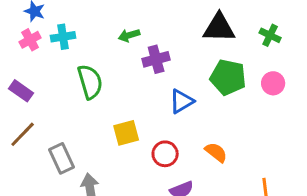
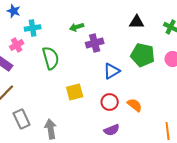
black triangle: (219, 28) -> (137, 22), size x0.7
pink cross: (30, 40) -> (17, 45), moved
red circle: (165, 154) -> (110, 102), moved
gray rectangle: (62, 158) -> (22, 119), moved

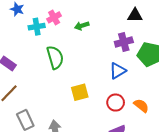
black triangle: (137, 22) -> (135, 15), moved
purple cross: (95, 43) -> (124, 42), moved
pink cross: (17, 45) -> (54, 17), moved

